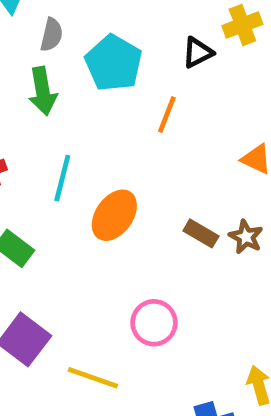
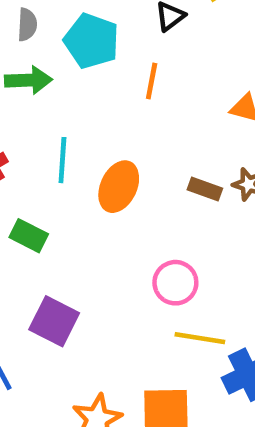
green arrow: (43, 91) -> (28, 80), turned -72
yellow line: (93, 378) -> (200, 338), moved

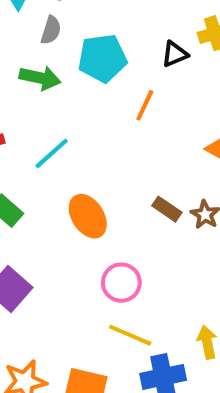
cyan pentagon: (92, 41) -> (102, 58), turned 30
cyan line: (62, 160) -> (52, 153), turned 30
orange ellipse: (119, 187) -> (88, 216), moved, turned -72

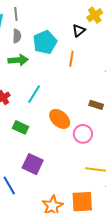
pink circle: (121, 283) -> (83, 134), moved

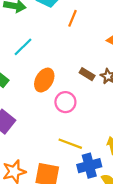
orange ellipse: (60, 119) -> (44, 80), turned 65

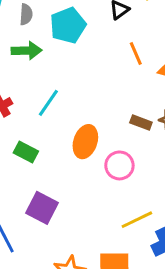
orange line: (73, 18) -> (136, 53), moved, turned -35
yellow line: (70, 144) -> (137, 220), turned -35

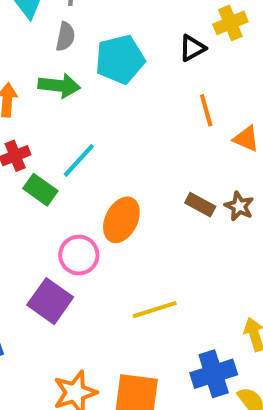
green rectangle: (26, 152) -> (40, 190), moved
pink circle: (119, 165) -> (79, 255), moved
yellow line: (137, 220) -> (155, 310), moved

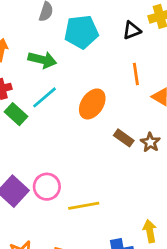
green arrow: (59, 86) -> (42, 60), moved
orange ellipse: (121, 220) -> (92, 104), moved
pink circle: (79, 255) -> (47, 187), moved

